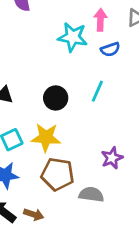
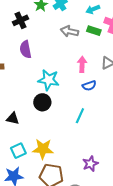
cyan star: (73, 37) -> (49, 80), moved
black circle: (56, 98) -> (42, 102), moved

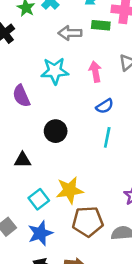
purple semicircle: (26, 49) -> (21, 96), moved
cyan star: (49, 80) -> (55, 71), moved
blue semicircle: (89, 86) -> (105, 106), moved

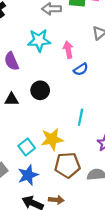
pink arrow: (95, 72) -> (68, 50), moved
cyan line: (107, 137) -> (81, 117), moved
black triangle: (23, 160) -> (12, 99), moved

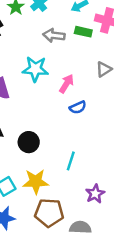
pink arrow: (68, 50) -> (67, 84), turned 35
black circle: (40, 90) -> (29, 142), moved

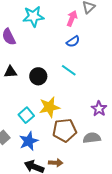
pink arrow: (67, 84) -> (72, 18), moved
cyan line: (71, 161) -> (69, 70), moved, turned -63

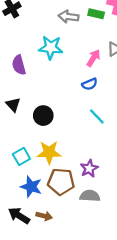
cyan line: (69, 70) -> (97, 116), moved
black triangle: (10, 72) -> (13, 105), turned 40
purple star: (99, 109) -> (89, 168), moved
blue star: (29, 141) -> (31, 187), moved, turned 30

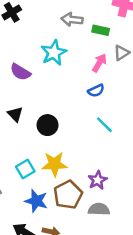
green rectangle: (96, 14) -> (101, 30), moved
cyan star: (51, 48) -> (54, 53), turned -30
purple semicircle: (19, 65) -> (20, 72), turned -42
brown pentagon: (61, 182) -> (68, 195), turned -30

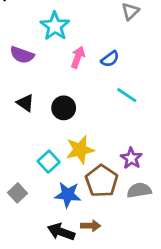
pink arrow: (99, 63) -> (78, 57), moved

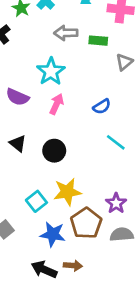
pink arrow: (78, 57) -> (57, 104), moved

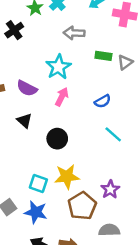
green rectangle: (98, 41) -> (103, 56), moved
black triangle: (18, 143) -> (24, 121), moved
cyan square: (36, 201) -> (38, 183), turned -36
blue star: (53, 234) -> (36, 212), moved
gray semicircle: (122, 234) -> (109, 230), moved

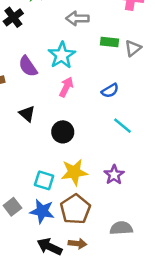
purple semicircle: (27, 88) -> (28, 66), moved, turned 30
purple star: (110, 189) -> (114, 175), moved
brown pentagon: (82, 206) -> (75, 209), moved

